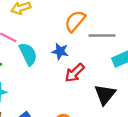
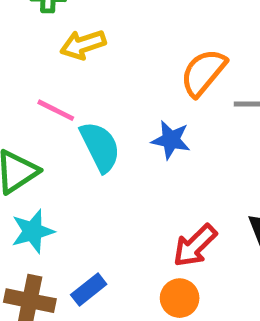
red arrow: (75, 73) -> (195, 246), moved

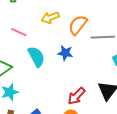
yellow arrow: (83, 45) -> (50, 18), moved
pink line: (56, 110) -> (19, 32), moved

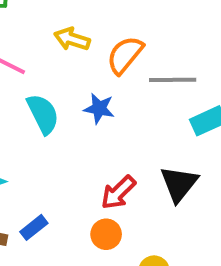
yellow arrow: (50, 18) -> (72, 39), turned 36

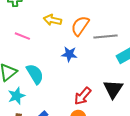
cyan semicircle: (43, 114) -> (35, 74), moved

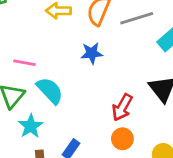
pink line: (22, 36) -> (24, 63), moved

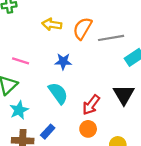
blue star: (92, 53) -> (63, 61), moved
cyan semicircle: (50, 91) -> (58, 93), moved

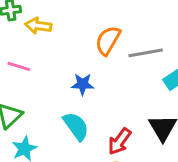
yellow arrow: (52, 24) -> (38, 26), moved
pink line: (21, 61) -> (19, 66), moved

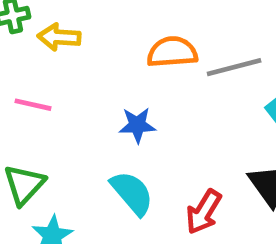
orange semicircle: (108, 40) -> (172, 52), turned 60

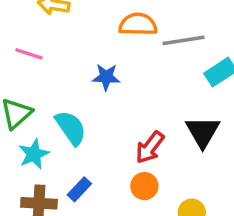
cyan semicircle: (132, 193) -> (71, 128), moved

